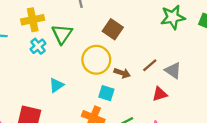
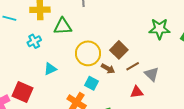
brown square: (113, 29) -> (119, 50), moved
green triangle: (62, 34) -> (63, 26), turned 42
cyan cross: (38, 46) -> (34, 41), moved

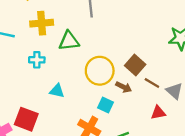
cyan cross: (34, 41) -> (37, 60), turned 32
brown line: (133, 66) -> (152, 83), turned 64
cyan triangle: (50, 69) -> (57, 91), turned 40

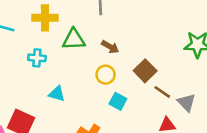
yellow circle: (100, 71) -> (106, 75), size x0.6
brown arrow: (124, 87) -> (110, 47), moved
cyan square: (106, 105) -> (118, 101), moved

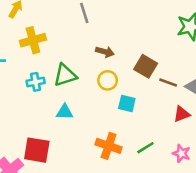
green triangle: (74, 39) -> (65, 75), moved

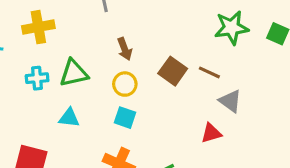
brown arrow: (105, 52) -> (125, 49), turned 48
brown line: (168, 83) -> (209, 72), moved
cyan square: (127, 103) -> (125, 118), moved

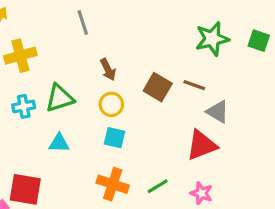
red triangle: (211, 133) -> (202, 145), size x1.5

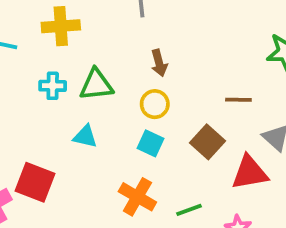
brown line: (194, 85) -> (238, 100), moved, turned -30
brown square: (158, 87) -> (207, 142), moved

